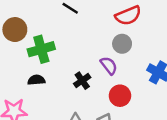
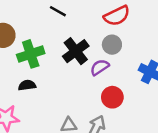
purple semicircle: (109, 66) -> (100, 67), turned -84
black cross: (82, 81) -> (76, 51), moved, size x1.5

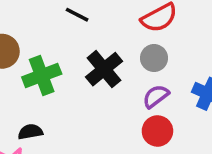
purple semicircle: (100, 67) -> (156, 96), moved
black semicircle: (27, 85) -> (30, 132), moved

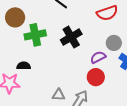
gray circle: (154, 58) -> (114, 43), moved

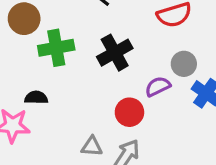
red circle: (96, 77) -> (129, 112), moved

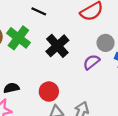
green cross: (56, 48) -> (18, 38), moved, turned -30
red circle: (129, 112) -> (49, 92), moved

